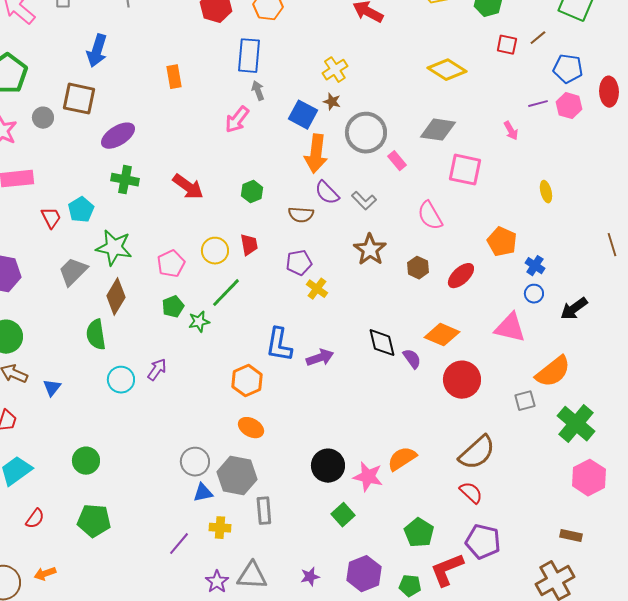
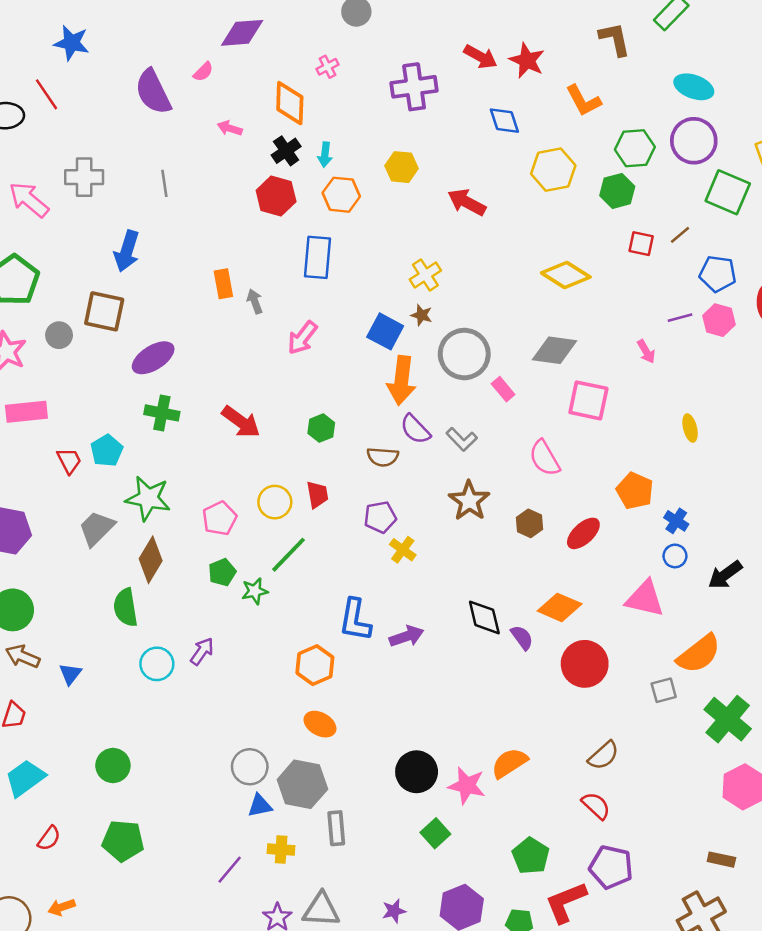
gray arrow: (258, 91) -> (255, 301), moved
brown semicircle: (477, 453) -> (603, 755), size x0.7

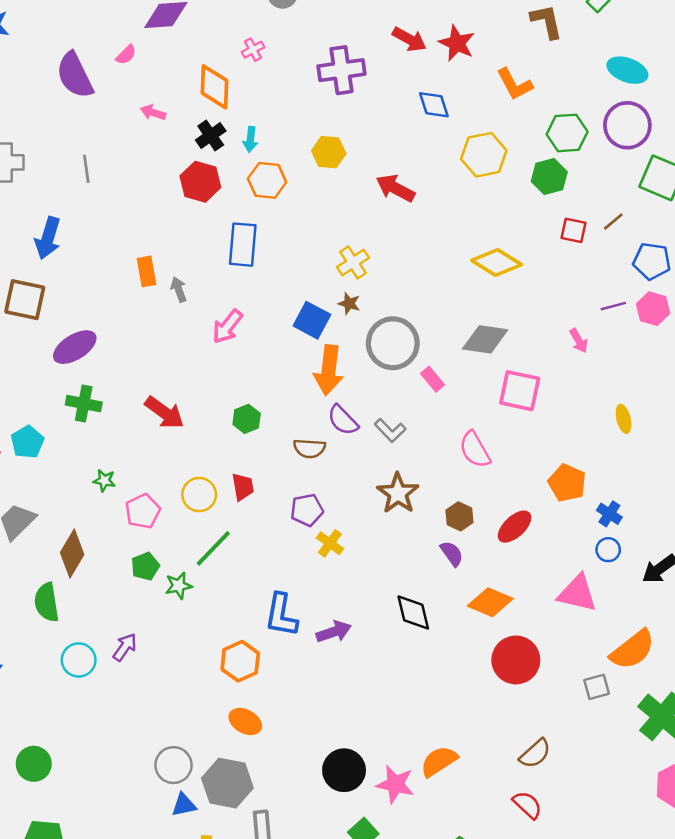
green star: (148, 498) -> (104, 480), moved, size x0.5
purple semicircle: (522, 638) -> (452, 554), moved

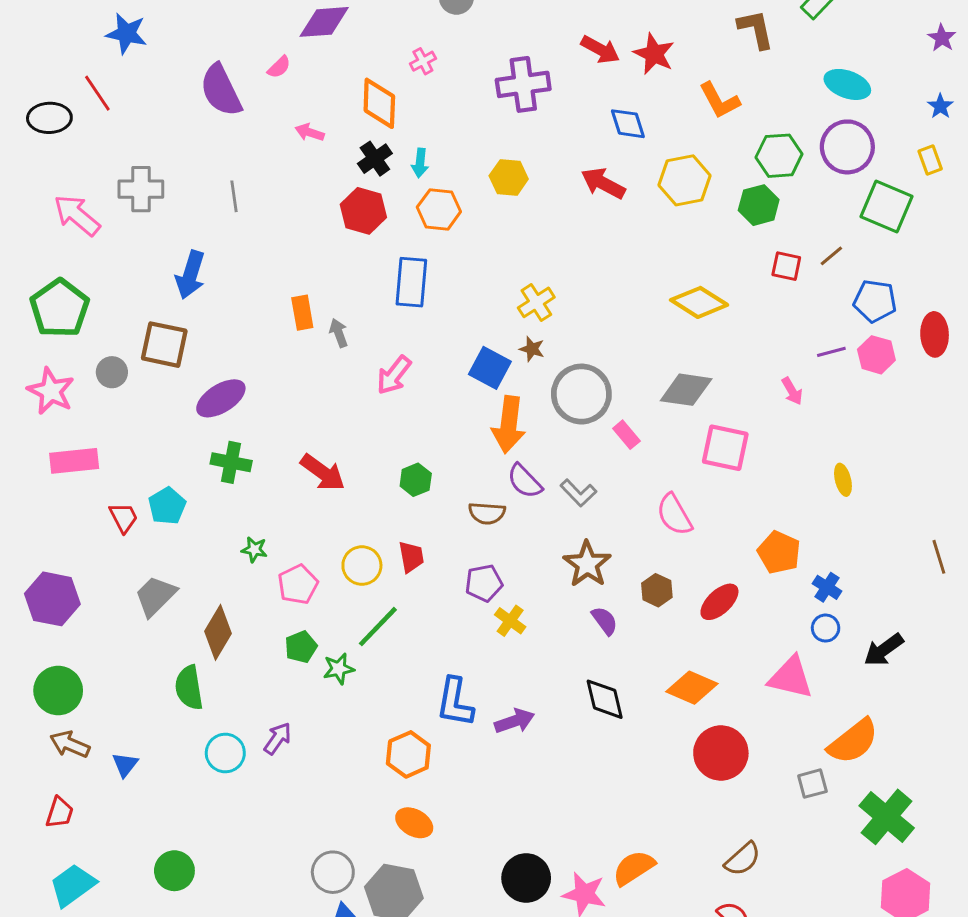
red arrow: (395, 188) -> (603, 183), moved
purple semicircle: (452, 554) -> (605, 621), moved

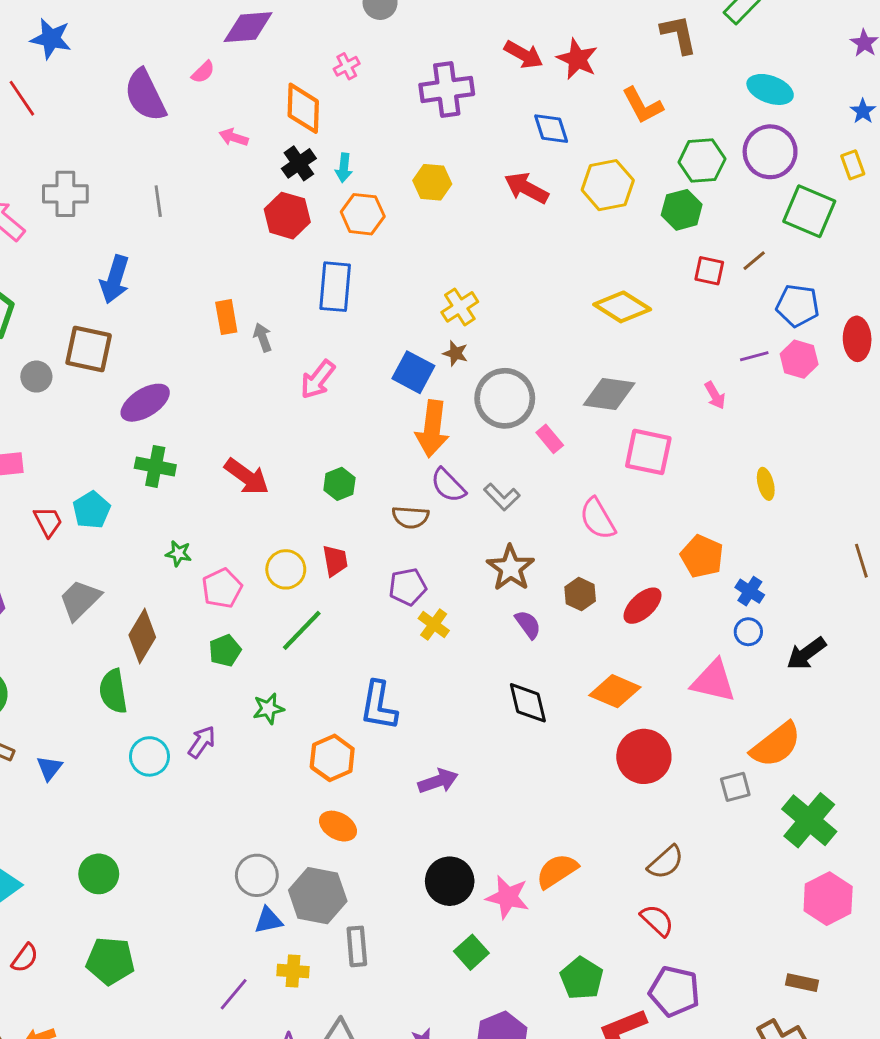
green star: (339, 669) -> (268, 709), moved
purple arrow: (515, 721) -> (438, 781), moved

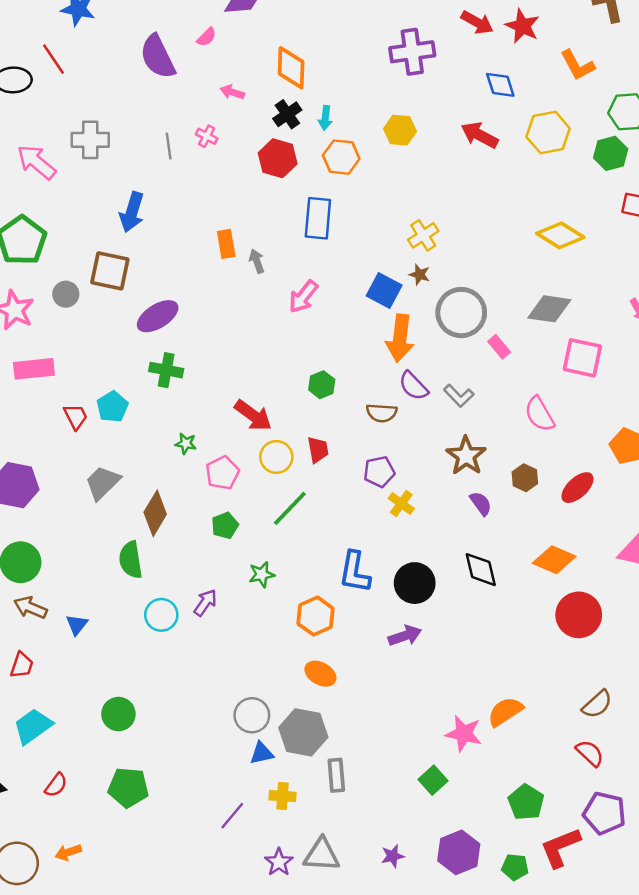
pink cross: (347, 66) -> (207, 136), moved, turned -35
red arrow: (247, 477) -> (253, 415), moved
black circle: (450, 881) -> (415, 583), moved

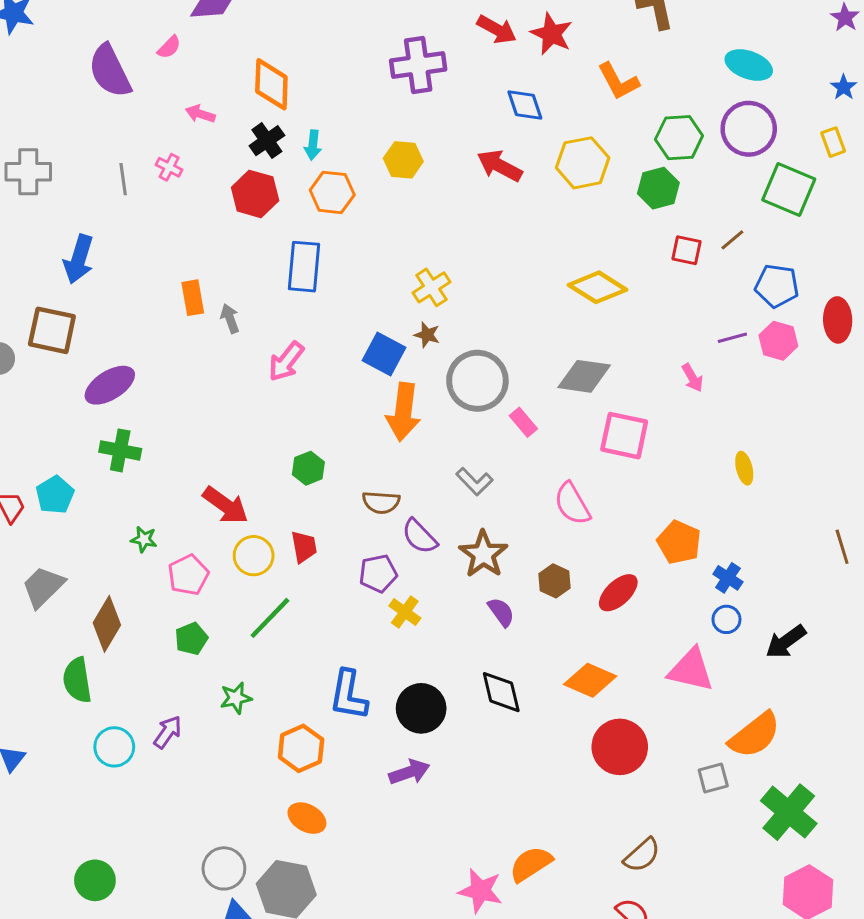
purple semicircle: (413, 386) -> (420, 536), moved
green circle: (118, 714) -> (95, 880), moved

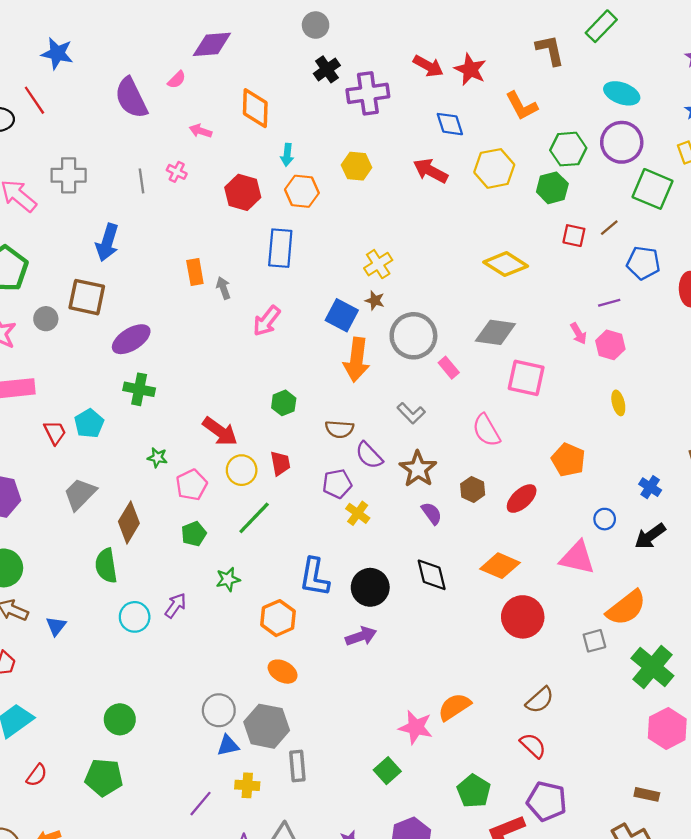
black cross: (267, 141) -> (327, 69), moved
pink hexagon: (778, 341) -> (610, 345), moved
blue cross: (728, 578) -> (650, 487), moved

